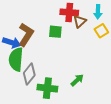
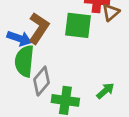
green square: (55, 32) -> (78, 25), size x1.5

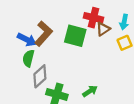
green semicircle: (24, 61) -> (28, 58), size x0.7

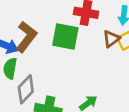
brown triangle: (103, 29) -> (111, 39), moved

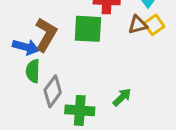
brown triangle: (111, 39) -> (138, 25), turned 30

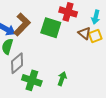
brown triangle: (138, 25) -> (85, 33), turned 40
green arrow: (122, 97) -> (62, 79), turned -40

